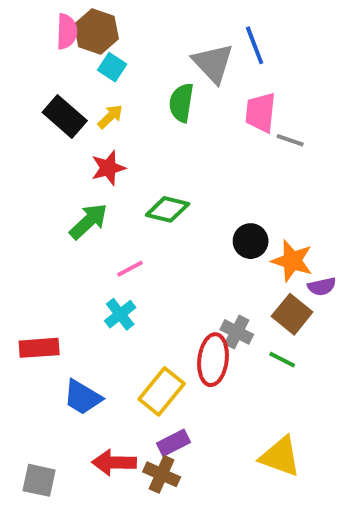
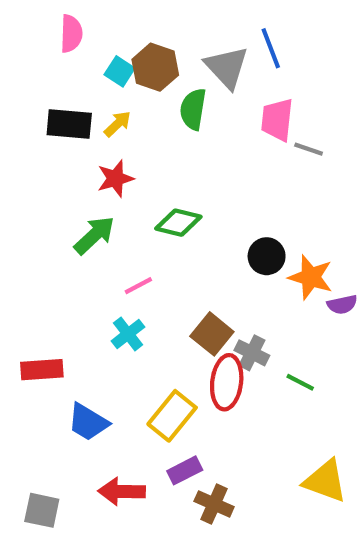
brown hexagon: (96, 31) -> (155, 67), moved
black rectangle: (65, 117) -> (69, 124), turned -36
brown square: (292, 314) -> (212, 334), moved
yellow triangle: (280, 457) -> (325, 481), moved
brown cross: (162, 474) -> (214, 504), moved

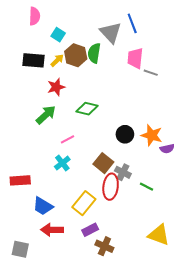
brown hexagon: (155, 67) -> (76, 55), moved
black circle: (267, 256) -> (125, 134), moved
red arrow: (122, 491) -> (52, 230), moved

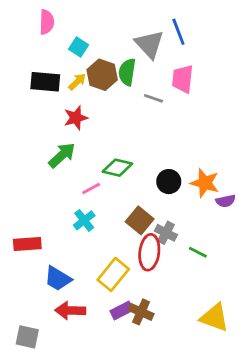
gray line: (151, 73) -> (153, 98), moved
green diamond: (87, 109) -> (117, 168), moved
brown cross: (104, 246) -> (141, 312), moved

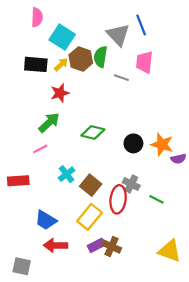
cyan square: (79, 47) -> (62, 37), size x1.6
pink line: (91, 188) -> (40, 149), moved
brown square: (140, 220) -> (91, 185), moved
red rectangle: (27, 244) -> (18, 181), moved

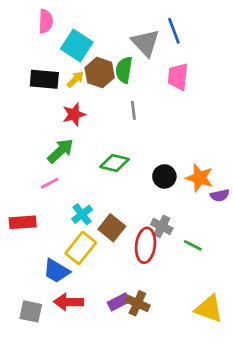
gray line: (121, 78) -> (133, 110), moved, turned 64
yellow rectangle: (90, 217) -> (81, 248), moved
gray square: (22, 266) -> (31, 311), moved

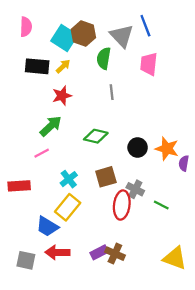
pink semicircle: (46, 21) -> (26, 27), moved
brown hexagon: (100, 73) -> (83, 34), moved
purple semicircle: (220, 195) -> (184, 163), turned 112
brown square: (112, 228) -> (106, 177), moved, turned 35

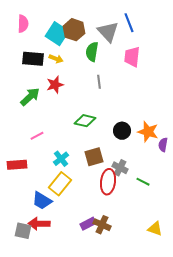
yellow arrow: (63, 66) -> (56, 59), turned 64
green arrow: (51, 126) -> (30, 97), moved
red arrow: (57, 252) -> (39, 224), moved
yellow triangle: (175, 258) -> (155, 229), size x0.7

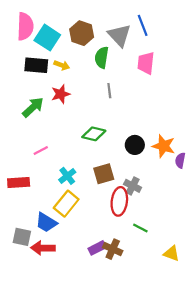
pink semicircle: (23, 24) -> (25, 26), size x1.4
cyan square: (57, 34) -> (47, 38), moved
green line: (143, 182) -> (140, 228), moved
gray square: (23, 231) -> (22, 237), moved

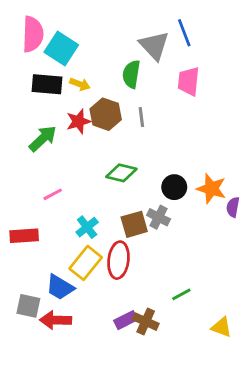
brown hexagon: (82, 33) -> (106, 114), moved
gray cross: (133, 186) -> (159, 217), moved
red ellipse: (119, 201) -> (118, 260), moved
green line: (140, 228) -> (181, 294), turned -56

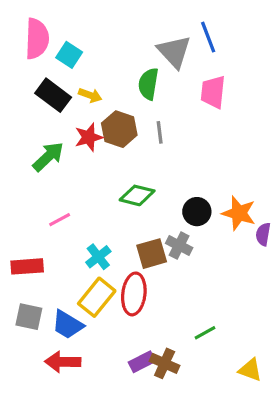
cyan square: (61, 48) -> (69, 55), size x0.7
black rectangle: (47, 84) -> (53, 95), turned 32
gray square: (28, 306) -> (29, 317), moved

